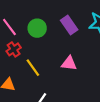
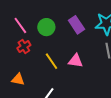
yellow line: (33, 68) -> (52, 61), moved

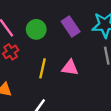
yellow line: (52, 61) -> (42, 68), turned 48

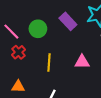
pink triangle: (70, 68) -> (82, 62), moved

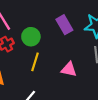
green circle: (38, 29) -> (31, 37), moved

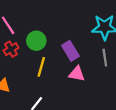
purple rectangle: (64, 25) -> (70, 51), moved

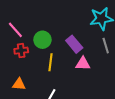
red cross: (11, 49) -> (21, 51), turned 32

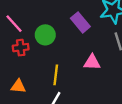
purple rectangle: (74, 44) -> (80, 22), moved
yellow line: (50, 62) -> (56, 75), moved

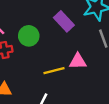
yellow line: (56, 75) -> (54, 71), moved, turned 72

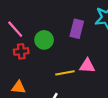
purple rectangle: (64, 21) -> (77, 29), turned 54

